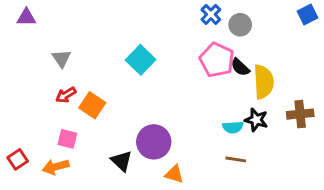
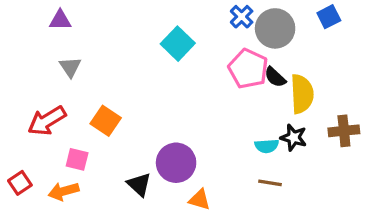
blue square: (308, 14) -> (329, 17), moved
purple triangle: (26, 17) -> (60, 20), moved
gray circle: (240, 25) -> (275, 28), size x1.5
cyan square: (141, 60) -> (178, 44), moved
red arrow: (66, 95) -> (47, 121), moved, size x1.6

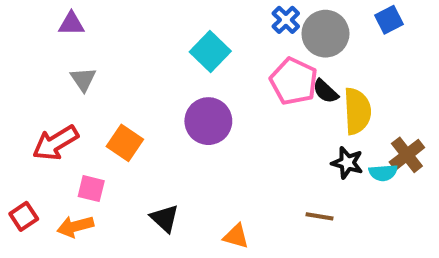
brown cross: (344, 131) -> (407, 155), turned -32
cyan semicircle: (267, 146) -> (383, 173), moved
purple circle: (176, 163) -> (208, 121), moved

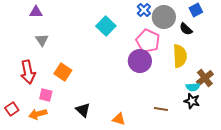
black semicircle: (325, 91) -> (186, 29), moved
purple circle: (208, 121) -> (140, 61), moved
red arrow: (55, 143) -> (28, 72), turned -70
black star: (347, 163) -> (192, 101), moved

